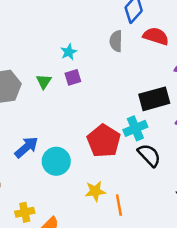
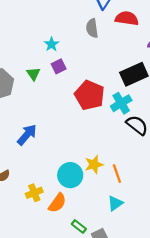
red pentagon: (104, 141) -> (90, 95), moved
cyan circle: (56, 161) -> (70, 175), moved

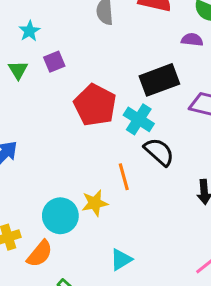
cyan star: (51, 44) -> (29, 31), moved
cyan cross: (121, 103) -> (139, 119), turned -30
orange line: (117, 174) -> (124, 177), moved

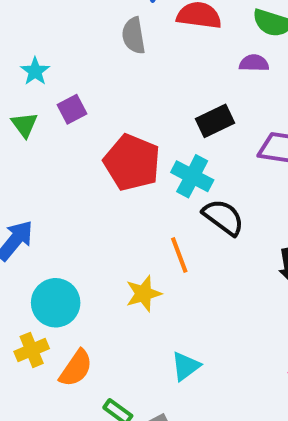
black rectangle: (159, 80) -> (215, 121), size x0.7
cyan circle: (60, 216) -> (56, 303), moved

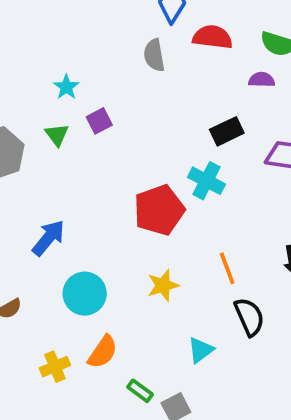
red pentagon: (132, 162) -> (159, 210), moved, turned 30
black semicircle: (223, 217) -> (249, 317), moved, turned 30
orange line: (179, 255) -> (227, 268), moved
yellow cross: (32, 350) -> (55, 367), moved

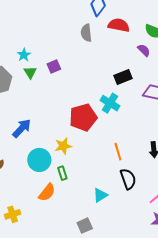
purple semicircle: (262, 80) -> (144, 50), turned 40
cyan star: (66, 87) -> (24, 55), moved
yellow star: (163, 285) -> (63, 146), moved
yellow cross: (55, 367) -> (13, 214), moved
green rectangle: (140, 391) -> (62, 173), moved, turned 32

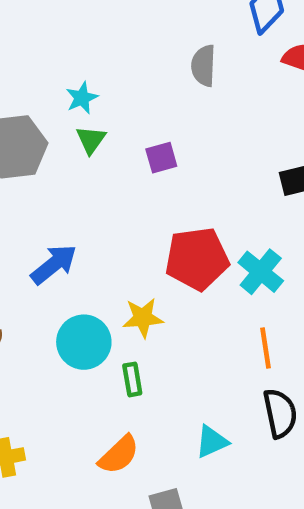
gray semicircle: (86, 33) -> (203, 66), moved
purple square: (54, 66) -> (161, 158), moved
cyan cross: (110, 103) -> (261, 272), moved
orange semicircle: (47, 192) -> (119, 455), moved

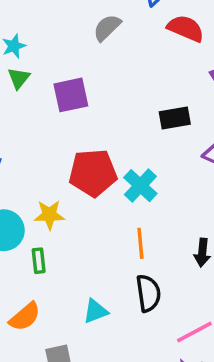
gray semicircle: (203, 66) -> (107, 28), turned 40
purple square: (161, 158) -> (71, 95), size x1.5

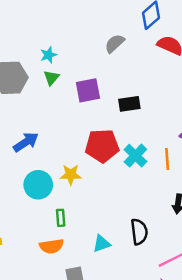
black rectangle: (175, 118) -> (129, 104), moved
orange line: (140, 243) -> (167, 159), moved
green rectangle: (39, 261) -> (61, 218), moved
orange semicircle: (25, 317) -> (52, 246), turned 30

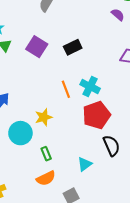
purple square: (88, 90) -> (37, 47), turned -30
red pentagon: (102, 146) -> (97, 115), moved
orange line: (167, 159) -> (66, 89), moved

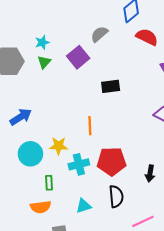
purple square: (37, 47) -> (78, 57), moved
cyan cross: (90, 87) -> (79, 164), moved, turned 30

